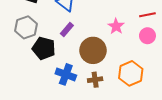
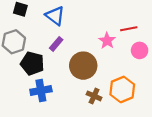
red line: (147, 15) -> (129, 29), moved
blue cross: (66, 74) -> (41, 91), moved, turned -30
brown cross: (95, 80) -> (94, 96), moved, turned 32

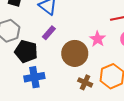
pink star: (107, 41) -> (97, 39), moved

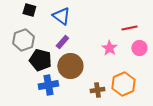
brown circle: (75, 53) -> (70, 66), moved
brown cross: (85, 82) -> (97, 90), turned -32

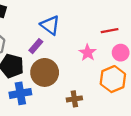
blue triangle: (61, 16) -> (50, 25), moved
orange hexagon: (123, 84) -> (113, 79), moved

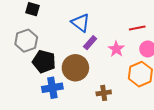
purple rectangle: (36, 46) -> (90, 43), moved

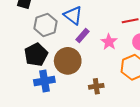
gray hexagon: (26, 41) -> (45, 25), moved
black pentagon: (44, 62) -> (36, 55), turned 30

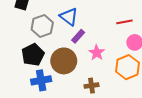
pink star: (109, 42) -> (97, 53), moved

